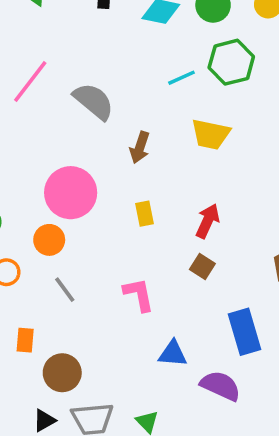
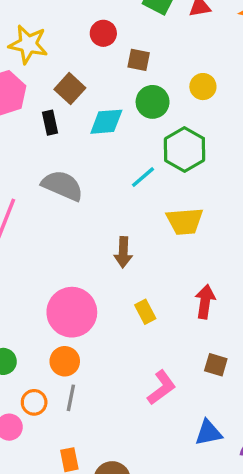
gray semicircle: (94, 101) -> (62, 186), moved
brown square: (202, 266) -> (216, 365), moved
gray line: (65, 290) -> (71, 398), moved, turned 64
pink L-shape: (139, 295) -> (162, 388), turned 81

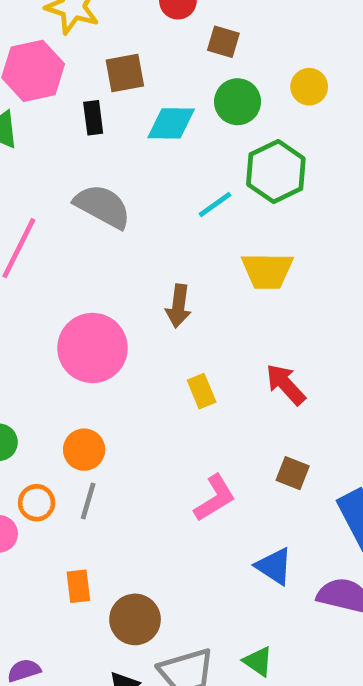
brown square: (70, 89) -> (125, 73), turned 32
red arrow: (205, 302) -> (286, 384), turned -56
pink circle: (72, 312) -> (93, 348), moved
blue triangle: (208, 433) -> (274, 566), turned 40

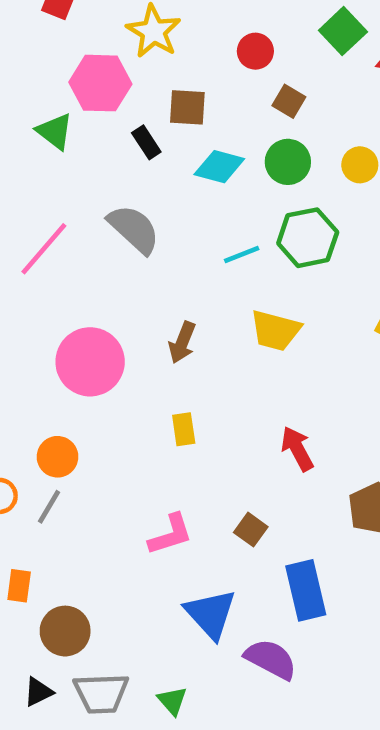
black rectangle: (93, 118) -> (146, 142), turned -40
red arrow: (286, 384) -> (297, 449), moved
blue triangle: (274, 566) -> (211, 614), size x1.4

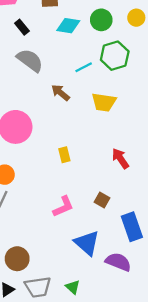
black rectangle: (146, 142) -> (22, 27), moved
brown arrow: (182, 343) -> (61, 93), moved, turned 114

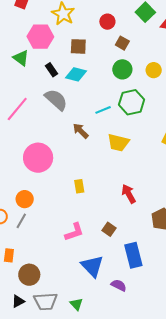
cyan diamond: (68, 26) -> (76, 74), moved
purple semicircle: (118, 262) -> (119, 285), size x0.7

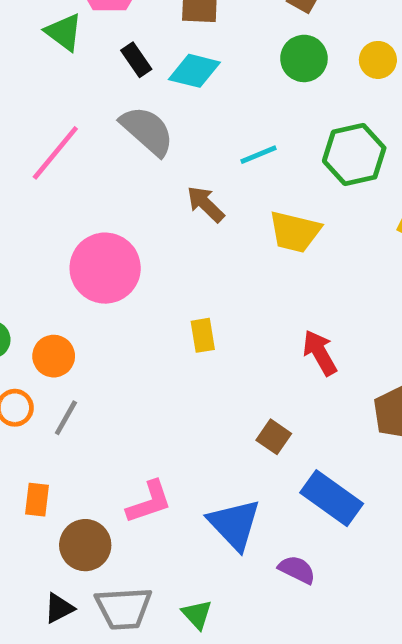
green hexagon: (132, 102) -> (354, 155), moved
orange circle: (25, 199) -> (54, 356), moved
pink L-shape: (74, 232) -> (149, 502), moved
blue rectangle: (133, 255) -> (332, 498), turned -40

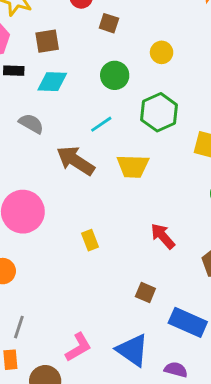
green circle: (304, 58) -> (115, 75), moved
black rectangle: (136, 60) -> (14, 71), moved, turned -42
gray semicircle: (147, 131) -> (31, 124), size x0.7
brown arrow: (206, 204) -> (76, 161), size x1.5
gray line: (66, 418) -> (19, 327), moved

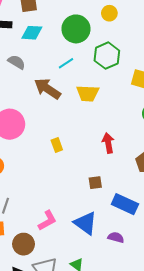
green circle: (115, 75) -> (76, 29), size x1.4
red arrow: (163, 236) -> (108, 143), turned 30
brown square: (145, 293) -> (95, 183), turned -32

